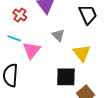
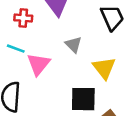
red cross: (20, 15) -> (23, 18), turned -32

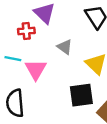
red cross: (23, 18) -> (26, 31), moved

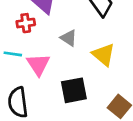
black square: (81, 95) -> (74, 90), moved

